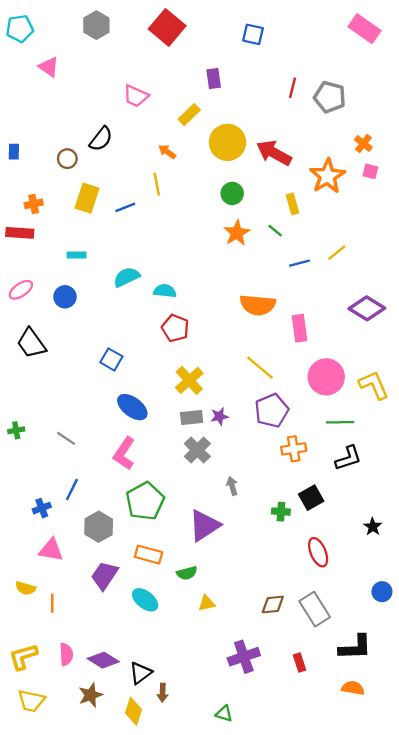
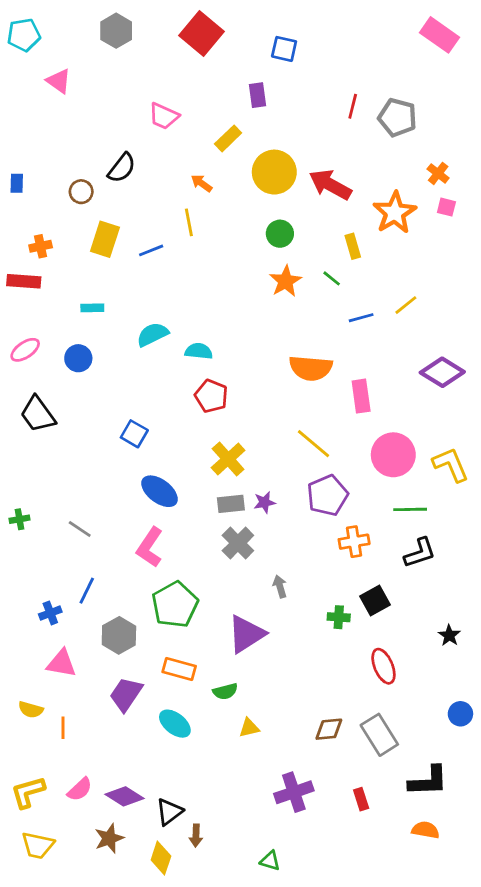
blue square: (253, 34) -> (284, 49), moved
pink semicircle: (66, 654) -> (80, 789), turned 50

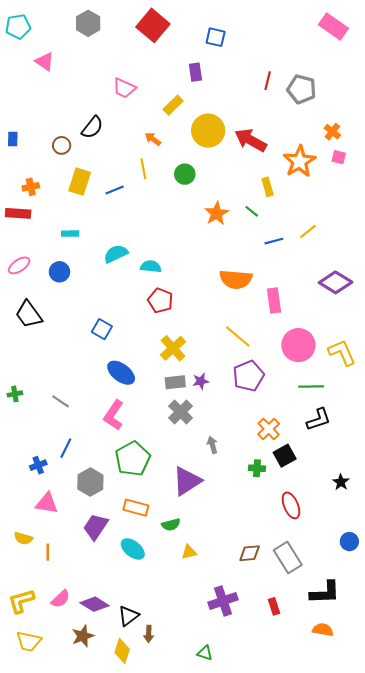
green circle: (280, 234) -> (185, 174), moved
orange cross: (354, 542) -> (269, 429), moved, turned -35

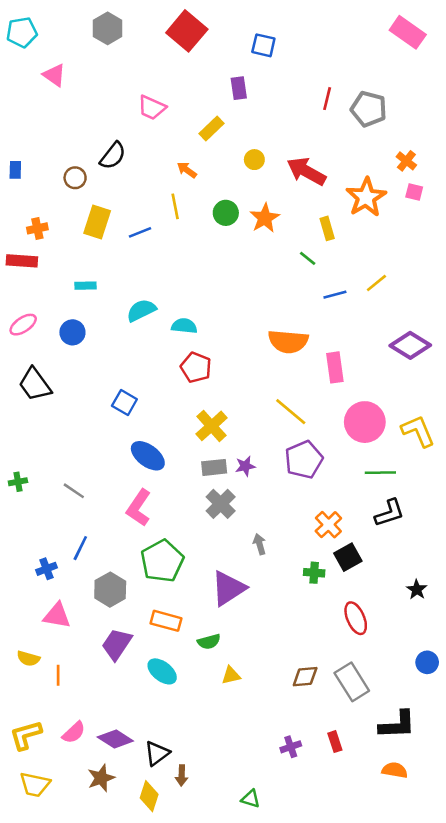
yellow circle: (208, 131) -> (254, 160), size x0.5
orange star: (217, 213) -> (265, 218), moved
purple cross: (223, 601) -> (291, 747), moved, size x0.6

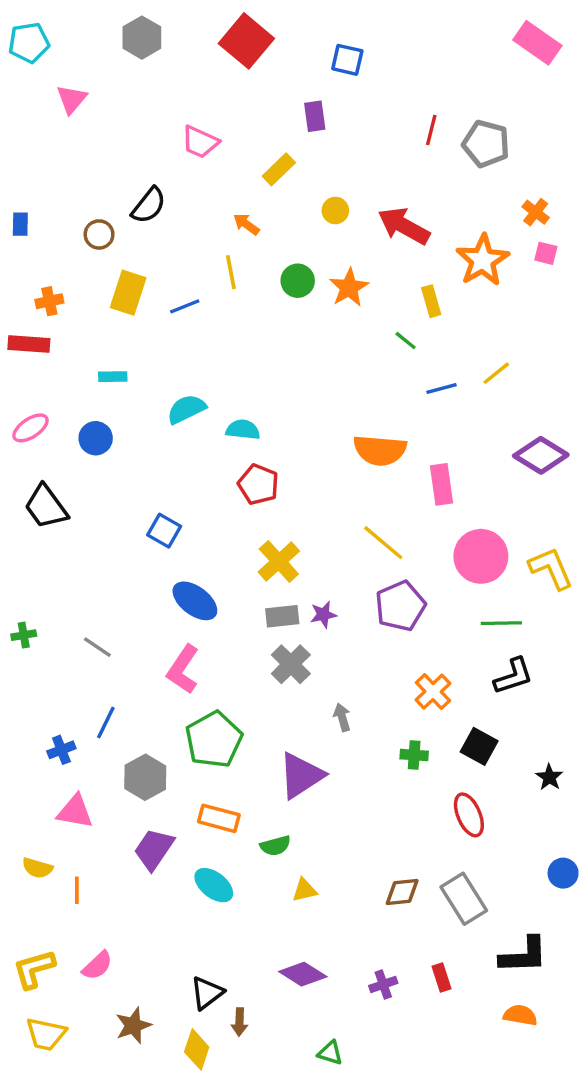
pink triangle: (54, 75) -> (72, 99), turned 35
black square: (348, 557) -> (479, 746), moved, turned -32
purple diamond: (115, 739) -> (303, 974), moved

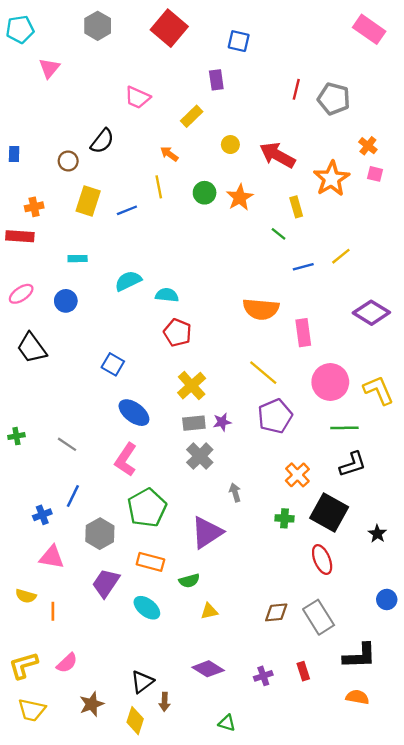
black square: (479, 746) -> (329, 513), size x1.5

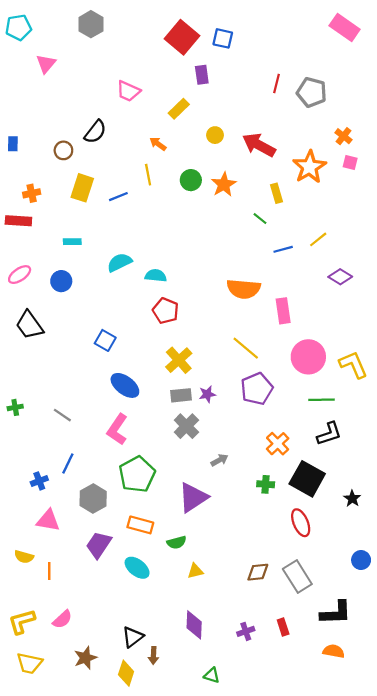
red square: (169, 28) -> (182, 37), moved
purple diamond: (371, 313) -> (340, 277), moved, size x0.7
gray arrow: (235, 493) -> (219, 460), turned 77
purple diamond: (208, 669) -> (194, 625), turned 60

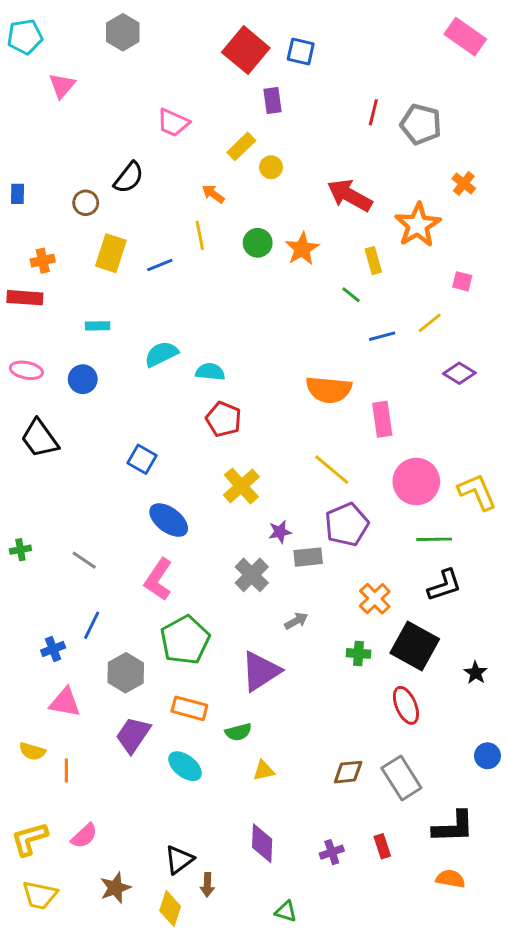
yellow circle: (215, 135) -> (271, 167), moved
pink square: (350, 163) -> (462, 281), moved
pink ellipse: (20, 275) -> (26, 370), turned 45
gray rectangle: (181, 395) -> (308, 557), moved

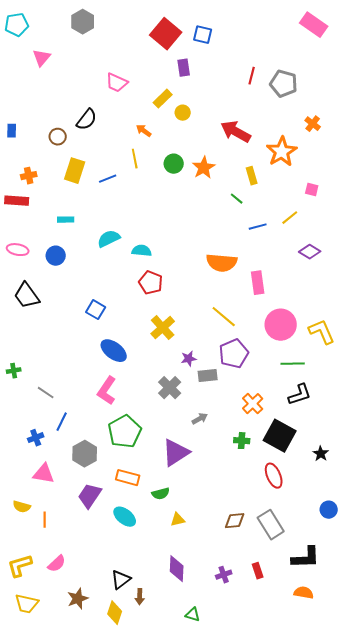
gray line: (84, 560) -> (46, 393), moved

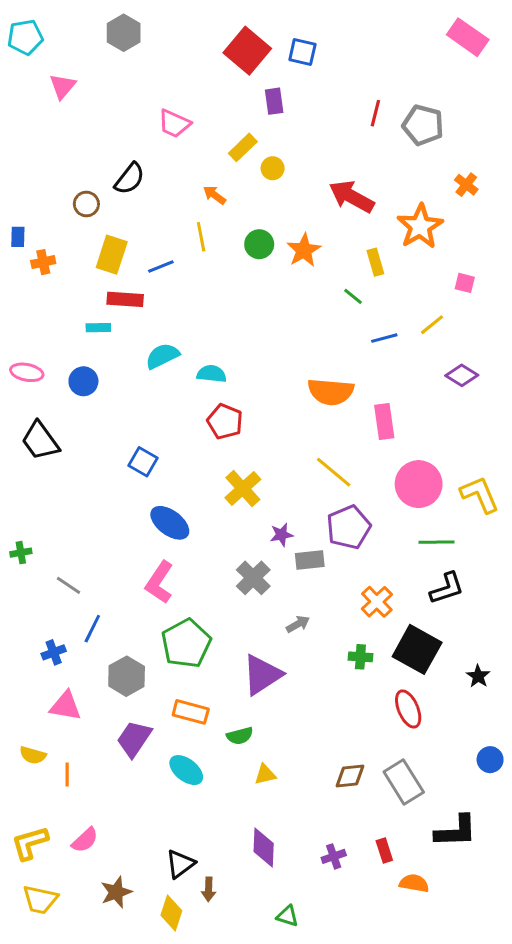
blue rectangle: (12, 131) -> (18, 237), moved
red rectangle: (17, 201) -> (125, 299), moved
orange semicircle: (304, 593) -> (414, 883), moved

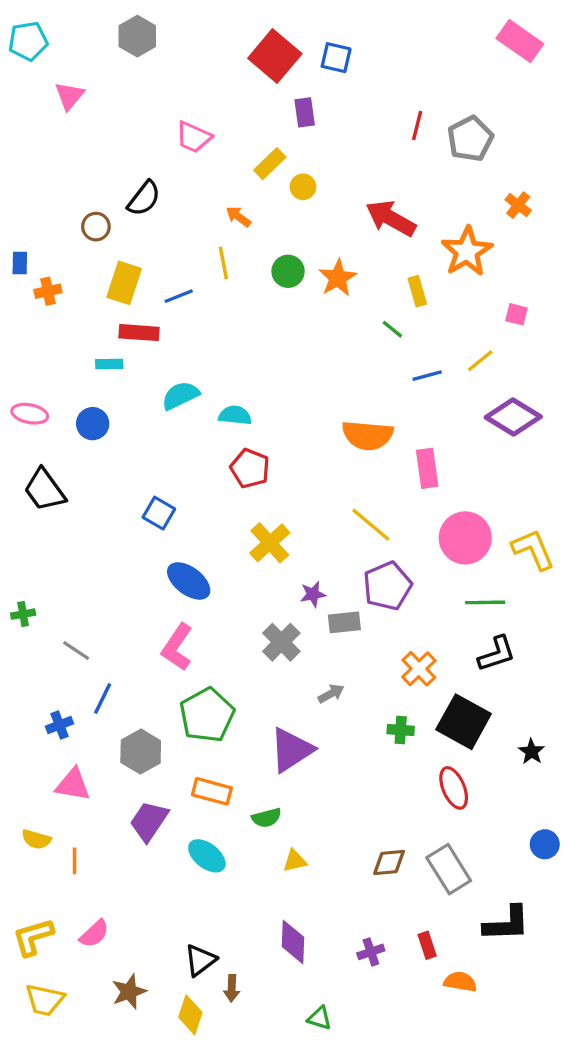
gray pentagon: (423, 125) -> (470, 139), turned 30
purple diamond: (462, 375) -> (513, 417), size x1.5

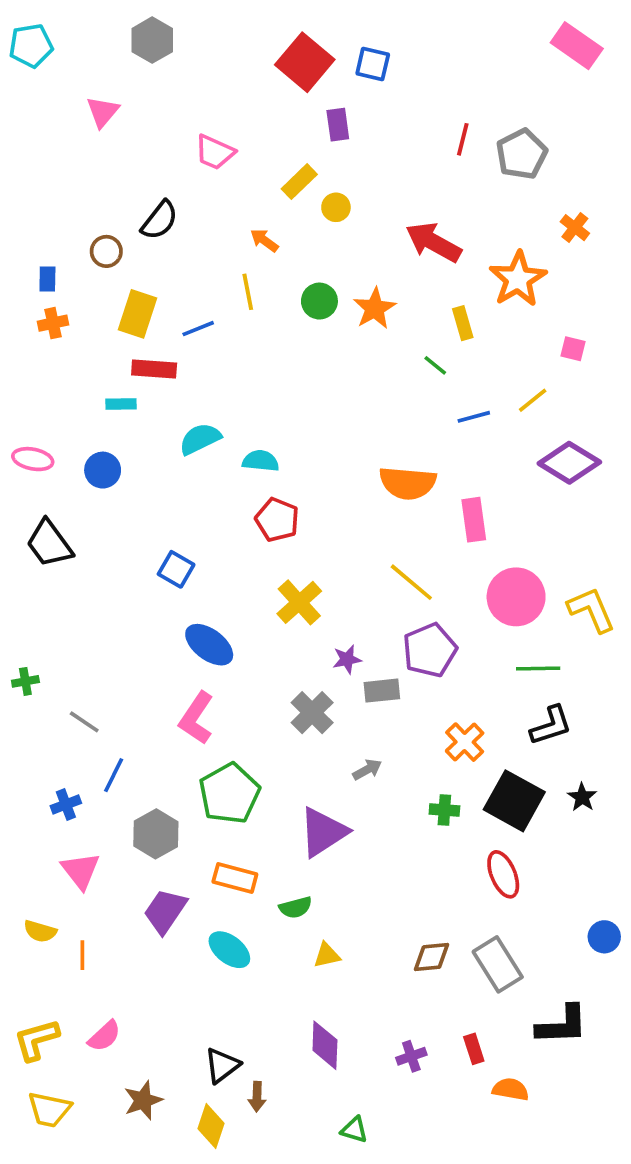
pink triangle: (69, 96) -> (103, 112), moved
blue rectangle: (20, 263) -> (47, 279), moved
black star: (531, 752) -> (582, 797), moved
pink triangle: (73, 785) -> (81, 871), turned 42

